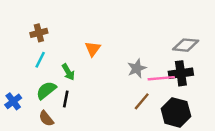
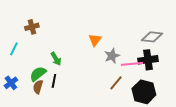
orange triangle: (93, 49) -> (95, 40), moved
cyan line: (40, 60) -> (14, 49), moved
brown semicircle: (46, 119) -> (38, 87), moved, turned 56

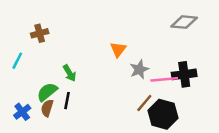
gray diamond: (152, 37) -> (184, 22), moved
blue cross: (11, 83) -> (22, 112), moved
black hexagon: (144, 92) -> (163, 114), moved

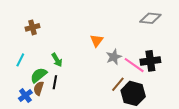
cyan line: (17, 61) -> (20, 60), moved
pink line: (164, 79) -> (134, 65), turned 40
blue cross: (22, 112) -> (25, 95), moved

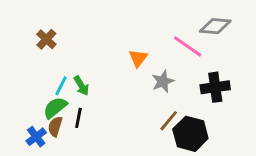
brown cross: (33, 27) -> (46, 39), turned -32
cyan line: (20, 60) -> (61, 86), moved
pink line: (134, 65) -> (188, 46), moved

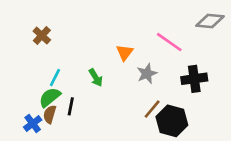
gray diamond: (215, 26) -> (210, 21), moved
green arrow: (81, 86) -> (96, 78), moved

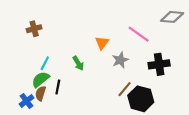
brown cross: (42, 35) -> (34, 29), turned 32

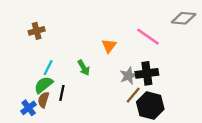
gray star: (120, 60) -> (128, 76), moved
black cross: (159, 64) -> (147, 73), moved

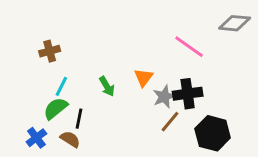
brown cross: (37, 31) -> (50, 51), moved
orange triangle: (109, 46) -> (144, 78), moved
brown semicircle: (43, 100) -> (70, 139), moved, turned 105
black hexagon: (150, 106) -> (213, 133), moved

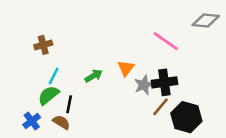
green arrow: (107, 86) -> (94, 76), turned -90
brown line: (170, 122) -> (161, 107), moved

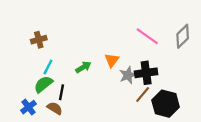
gray diamond: (206, 20) -> (183, 36), moved, turned -50

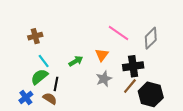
pink line: (147, 36) -> (118, 33), moved
gray diamond: (183, 36) -> (151, 38), moved
cyan line: (48, 67) -> (44, 61), turned -64
gray star: (128, 75) -> (104, 79), moved

